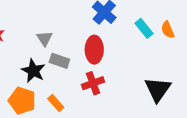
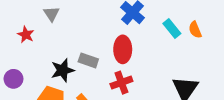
gray triangle: (45, 38) -> (52, 14), moved
black star: (33, 71) -> (63, 70), turned 30

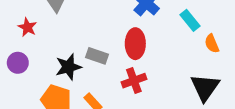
orange semicircle: (195, 30) -> (212, 44), moved
purple circle: (13, 79) -> (18, 63), moved

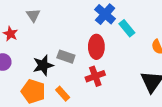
cyan rectangle: (190, 20) -> (127, 28), moved

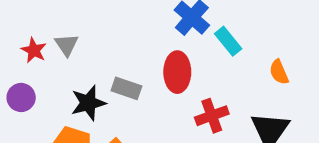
gray triangle: (33, 15) -> (66, 45), moved
red cross: (95, 76) -> (212, 116), moved

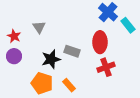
red star: (34, 50) -> (14, 36), moved
red cross: (212, 116) -> (106, 67), moved

